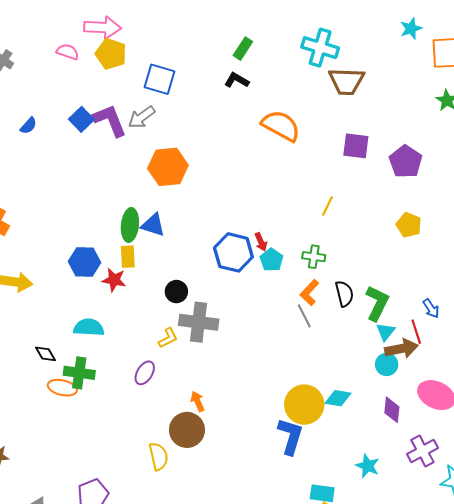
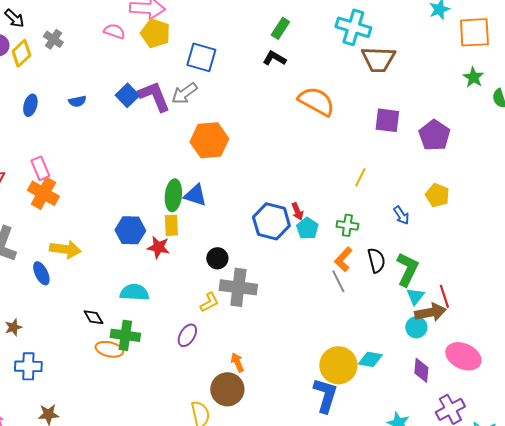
blue semicircle: (29, 126) -> (77, 101), turned 36
blue arrow: (431, 308) -> (401, 215), moved

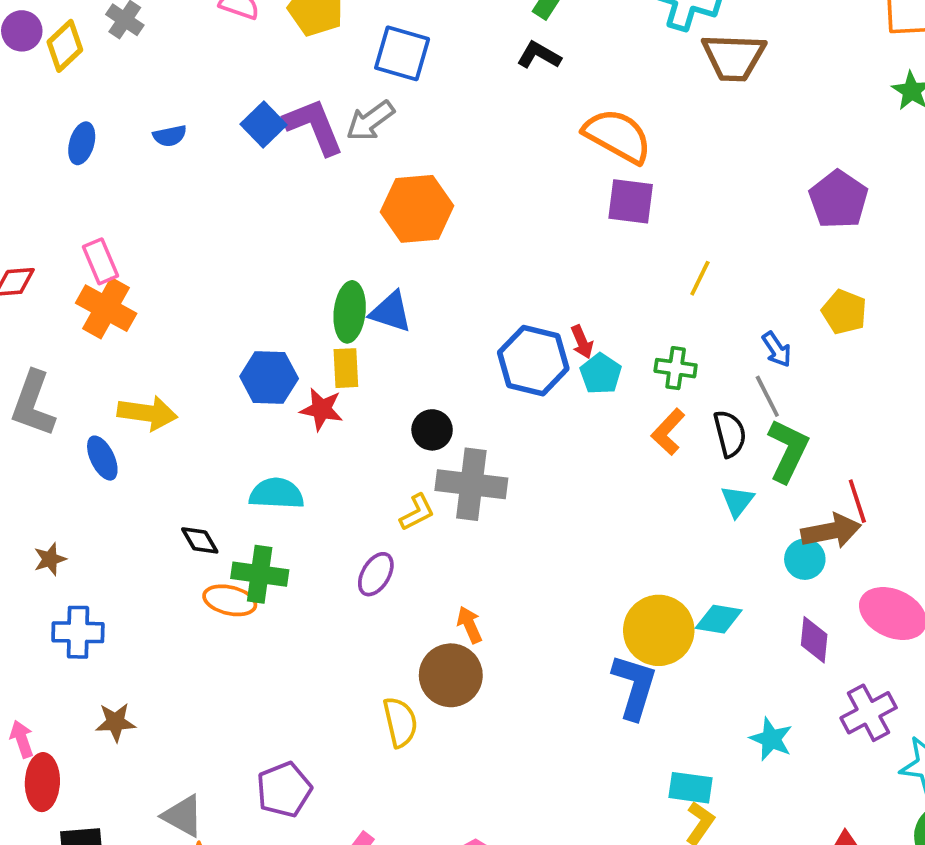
purple square: (387, 120) -> (631, 201), moved
gray line: (338, 281) -> (767, 396), moved
cyan triangle: (415, 296) -> (737, 501), moved

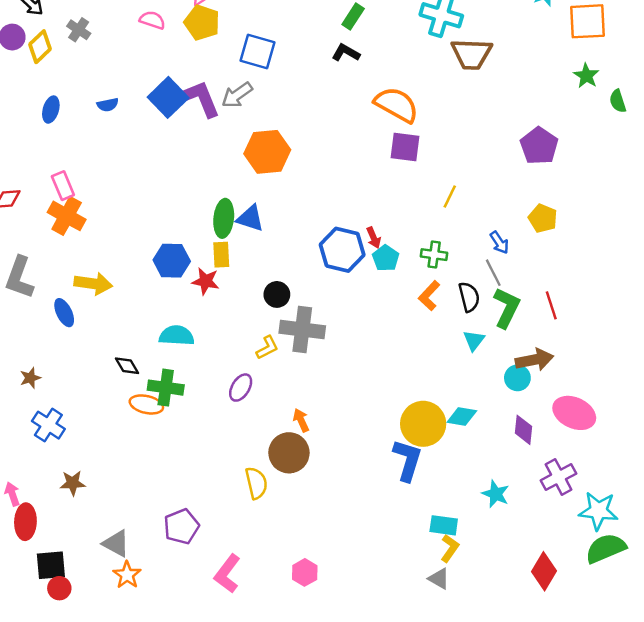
blue square: (263, 125) -> (168, 97), size x1.4
red line: (857, 501) -> (551, 305), moved
blue cross: (78, 632) -> (48, 425), turned 32

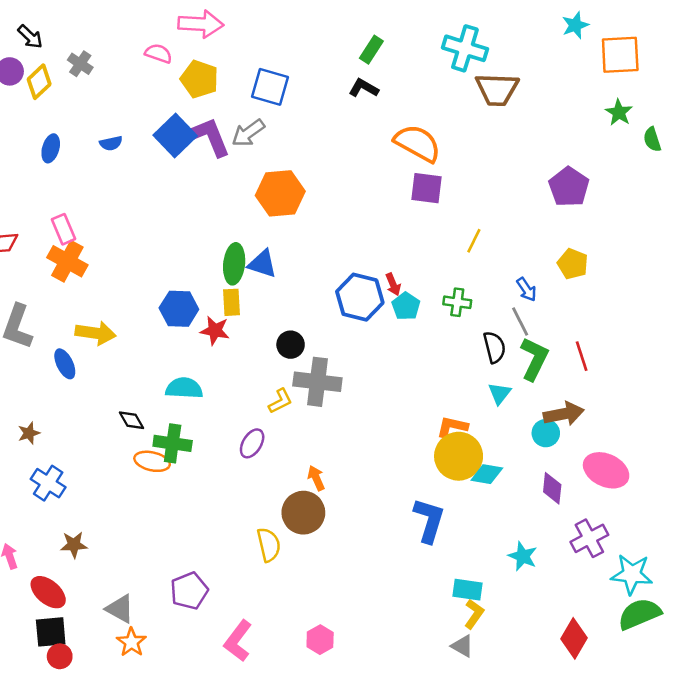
yellow pentagon: (202, 23) -> (199, 79), moved
orange L-shape: (429, 296) -> (452, 427), moved, turned 60
yellow circle: (423, 424) -> (459, 456), moved
red ellipse: (25, 522) -> (48, 592), moved, turned -52

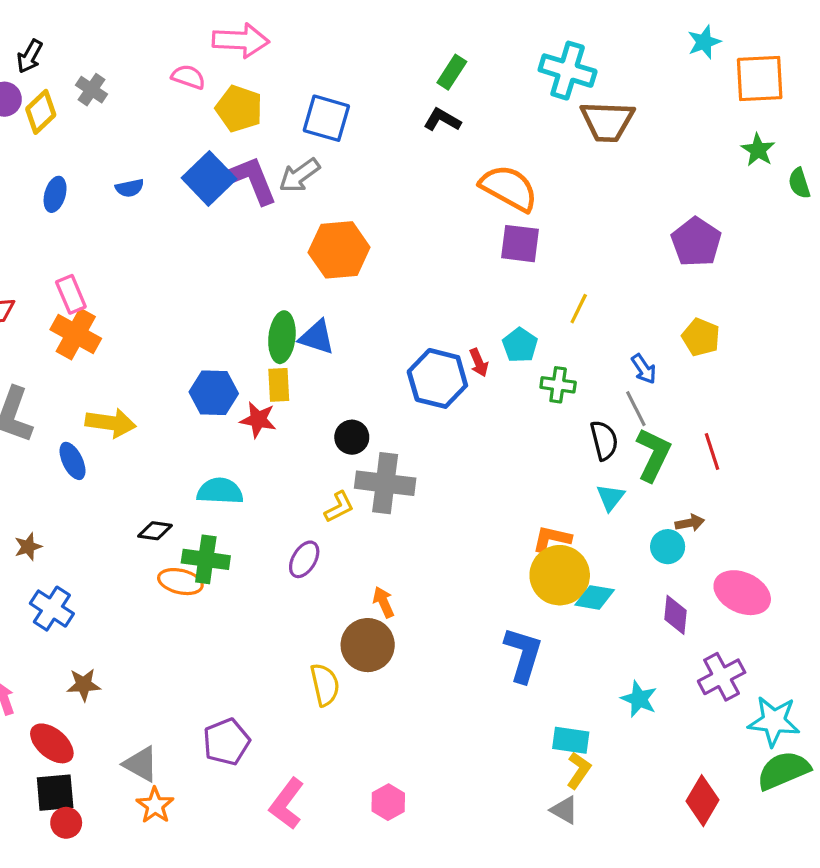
black arrow: (30, 37) -> (30, 56), turned 76
cyan pentagon: (406, 306) -> (520, 345), moved
brown arrow: (564, 414) -> (690, 523), size x0.6
black diamond: (132, 420) -> (155, 531), turned -52

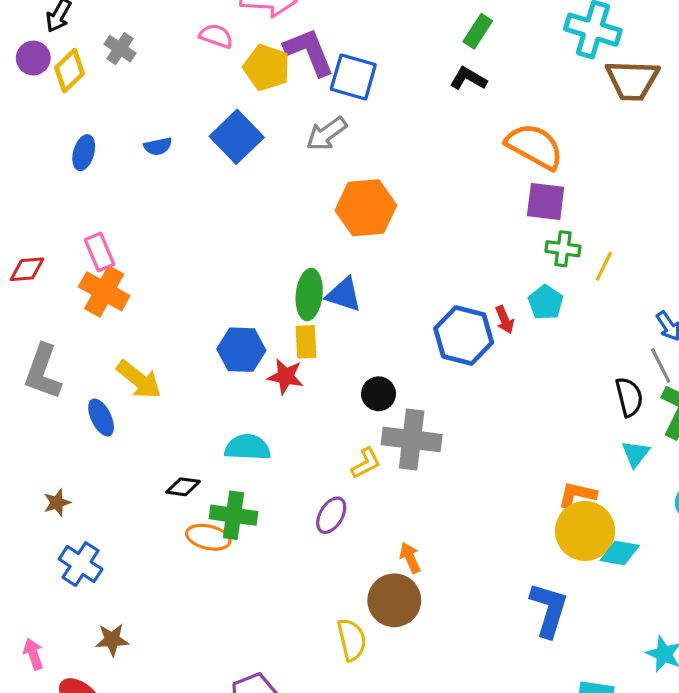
purple L-shape: (252, 180) -> (309, 52), moved
green cross: (558, 385) -> (563, 249), moved
yellow arrow: (111, 423) -> (139, 380), turned 30

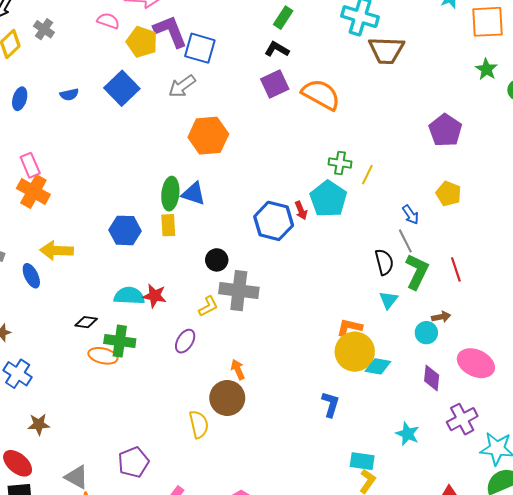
purple square: (546, 201) -> (275, 84), moved, turned -32
cyan pentagon: (546, 302) -> (328, 199), size x1.6
red star: (286, 376) -> (155, 296), moved
yellow arrow: (139, 380) -> (57, 250), turned 144
blue L-shape: (549, 610) -> (331, 404), size x0.7

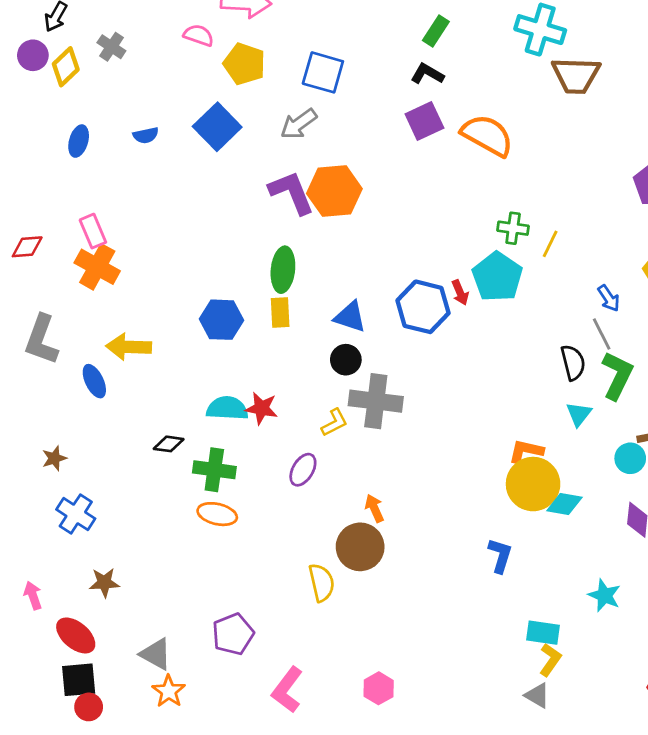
purple L-shape: (170, 31) -> (292, 192), moved
blue triangle: (194, 194) -> (350, 317), moved
orange ellipse: (103, 356) -> (217, 514), moved

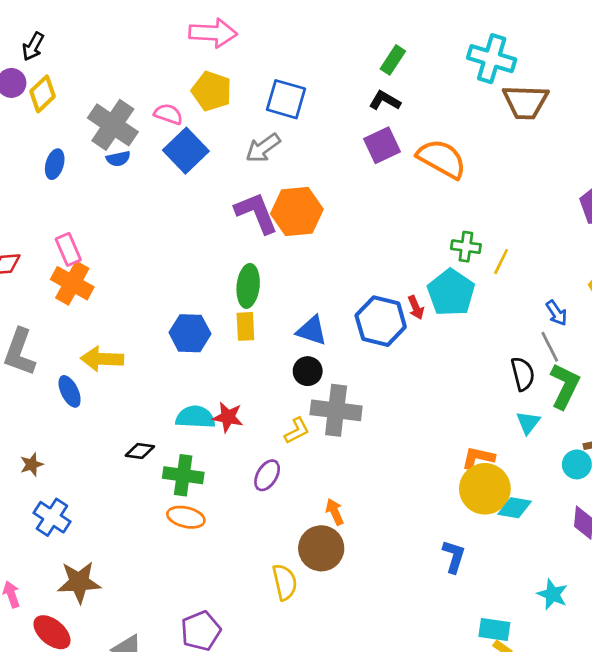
pink semicircle: (199, 35) -> (168, 114), moved
gray cross: (111, 47) -> (113, 125), moved, size x1.8
brown star: (104, 583) -> (79, 582), size x1.5

